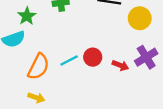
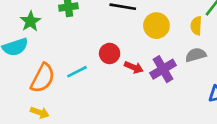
red circle: (93, 57) -> (110, 53), moved
red arrow: (120, 65) -> (134, 67), moved

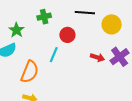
red circle: (110, 53) -> (67, 35), moved
cyan line: (77, 72) -> (54, 55), moved, turned -35

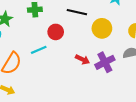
cyan line: (54, 55) -> (39, 50), turned 35

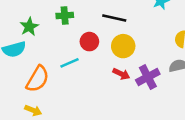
yellow circle: (102, 28) -> (123, 46), moved

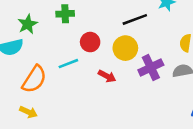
black line: (114, 18) -> (135, 19), moved, turned -35
red arrow: (121, 74) -> (107, 76), moved
purple cross: (148, 77) -> (151, 67), moved

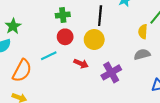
green cross: (65, 14) -> (63, 15), moved
black line: (135, 19) -> (100, 16), turned -60
purple cross: (151, 67) -> (111, 72), moved

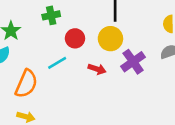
green cross: (63, 15) -> (51, 15), moved
purple cross: (111, 72) -> (133, 62), moved

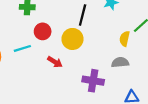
purple cross: (133, 62) -> (93, 81), moved, turned 30

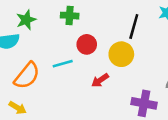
red arrow: (55, 62) -> (100, 80), turned 112

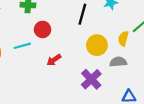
yellow circle: (121, 54) -> (97, 45), moved
purple cross: (144, 103) -> (91, 79), turned 36

